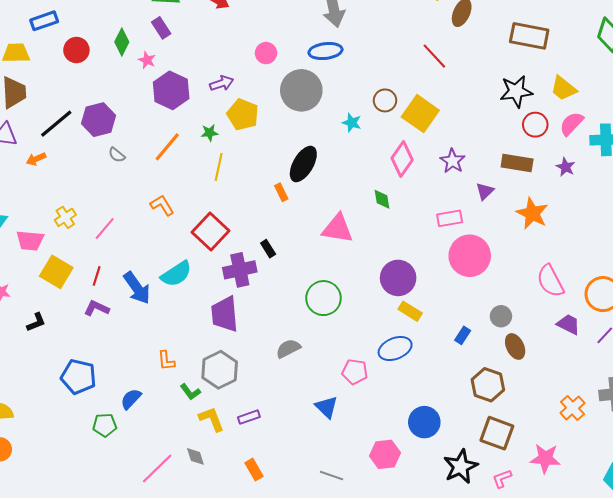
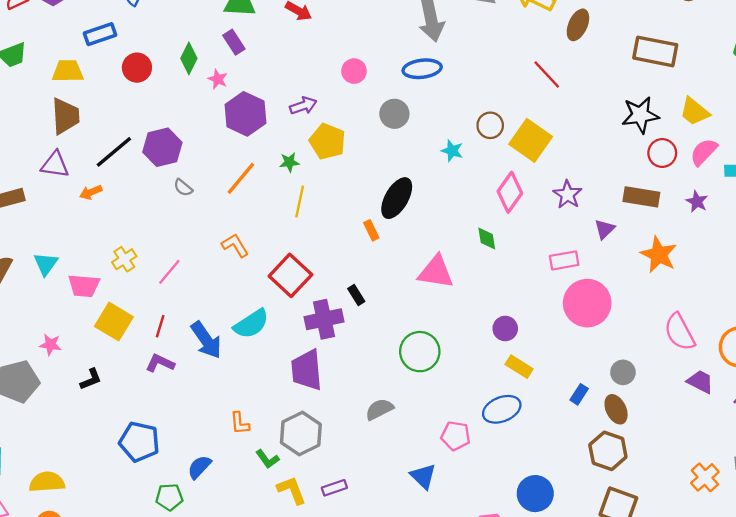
gray circle: (301, 90) -> (394, 114), size x0.6
purple circle: (398, 278) -> (505, 328), size x0.6
brown ellipse: (515, 346) -> (616, 409), moved

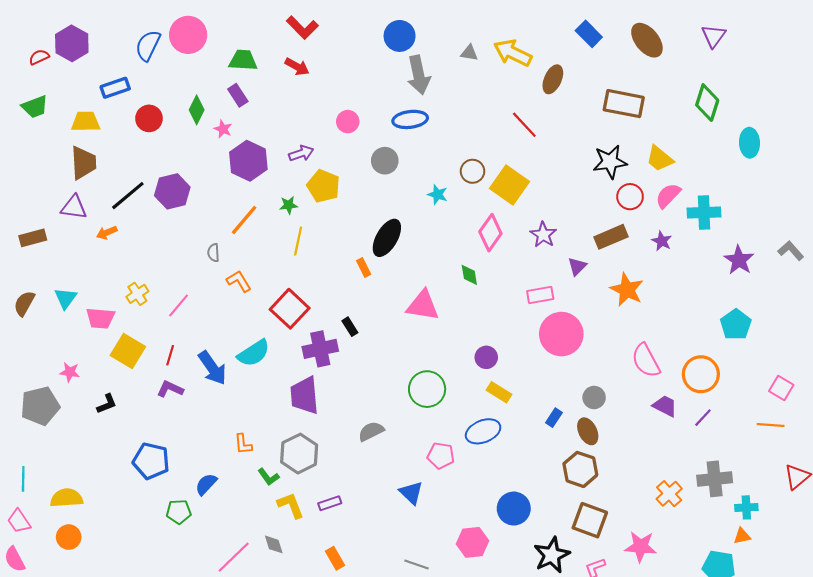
gray semicircle: (183, 188) -> (213, 253), moved, turned 48
brown rectangle: (641, 197) -> (611, 237), turned -32
green circle: (420, 352) -> (427, 389), moved

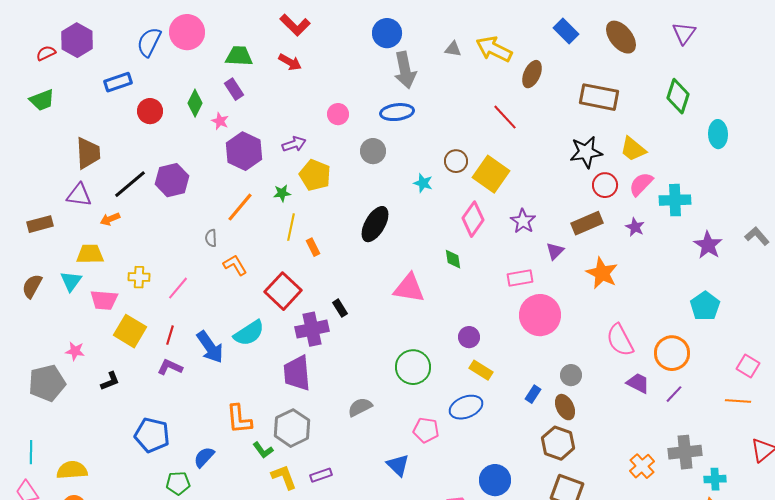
yellow trapezoid: (86, 122) -> (90, 254), moved
orange rectangle: (364, 267) -> (313, 247), moved
yellow cross: (137, 294) -> (139, 277), turned 35
orange L-shape: (243, 444) -> (239, 419), size x1.5

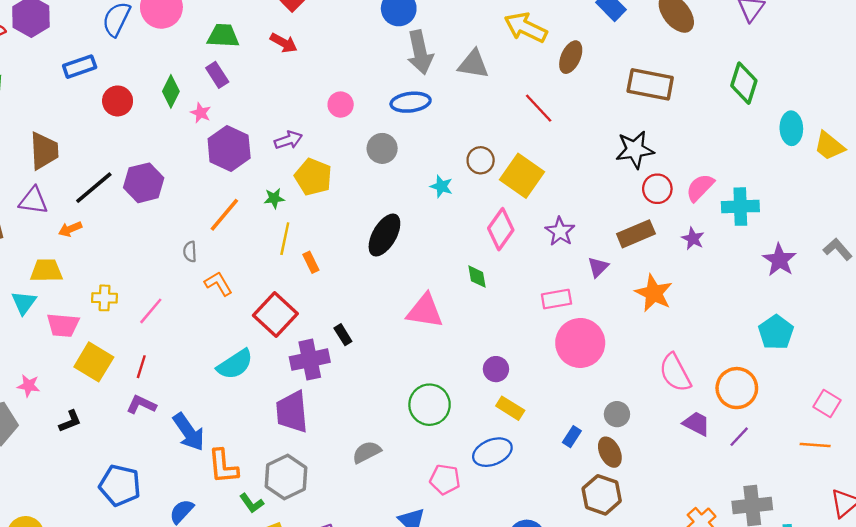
gray triangle: (453, 49) -> (473, 64), moved, size x1.6
yellow trapezoid: (633, 149) -> (829, 146), moved
blue arrow: (210, 347) -> (189, 432), moved

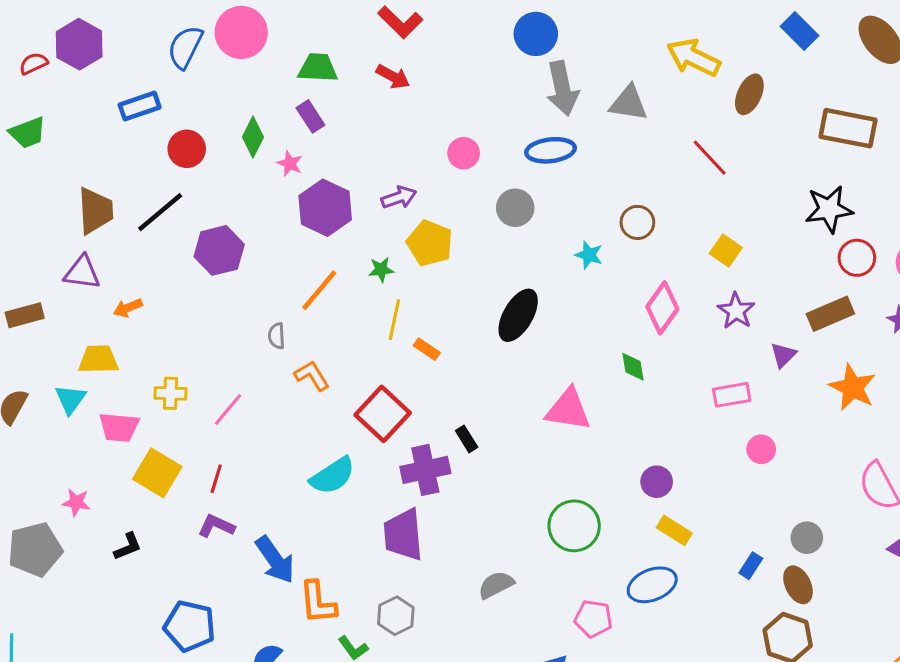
yellow square: (522, 176) -> (726, 250), moved, size x0.6
black line: (94, 188) -> (160, 212), moved
orange rectangle: (311, 262) -> (427, 349), turned -30
pink circle: (580, 343) -> (761, 449), size x0.5
gray hexagon: (286, 477) -> (396, 616), size x0.7

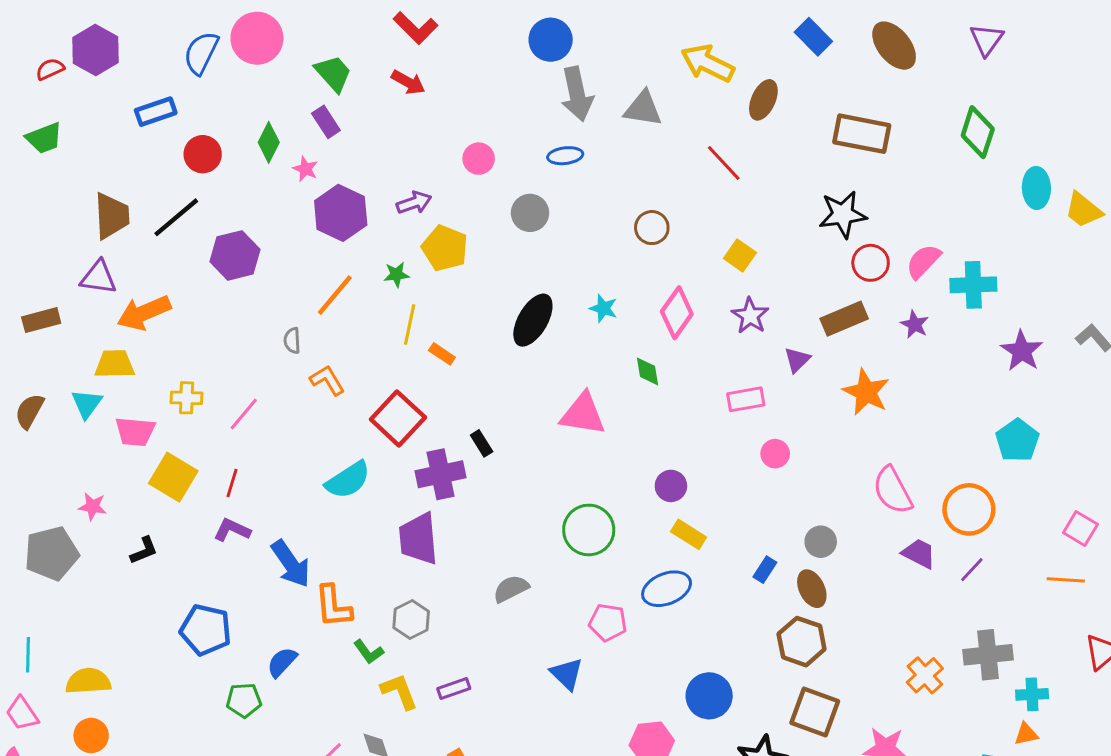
green trapezoid: (318, 68) -> (333, 73), turned 45
blue ellipse: (551, 150) -> (565, 156), size x0.7
cyan star: (589, 255) -> (603, 308), moved
orange arrow: (128, 308) -> (144, 313), size x1.8

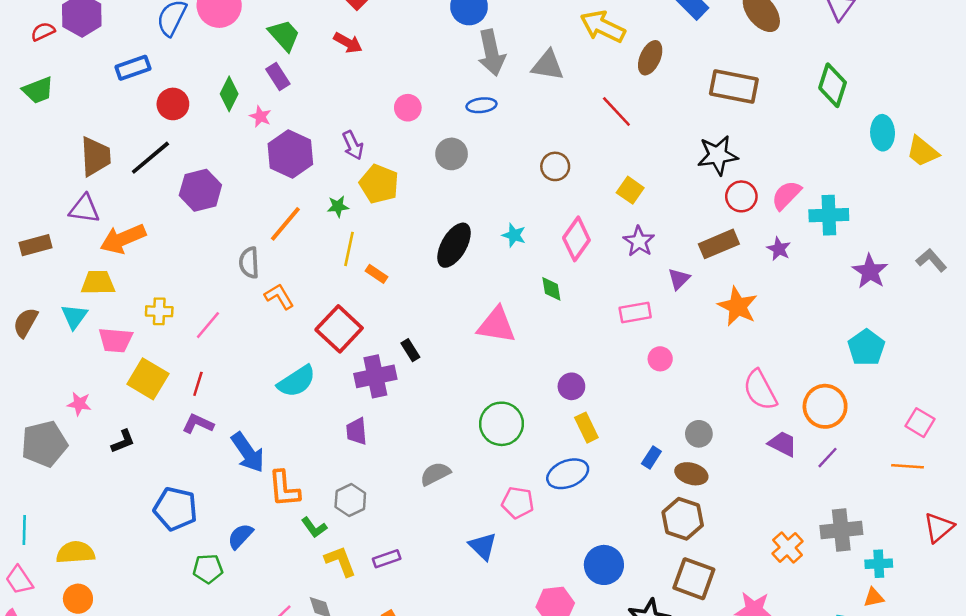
purple arrow: (414, 203) -> (353, 145), turned 84
gray semicircle: (292, 341) -> (249, 263), size x1.4
yellow rectangle: (689, 534) -> (586, 428), turned 32
purple trapezoid: (418, 539) -> (357, 431), size x0.6
brown ellipse: (812, 589) -> (691, 474), turned -48

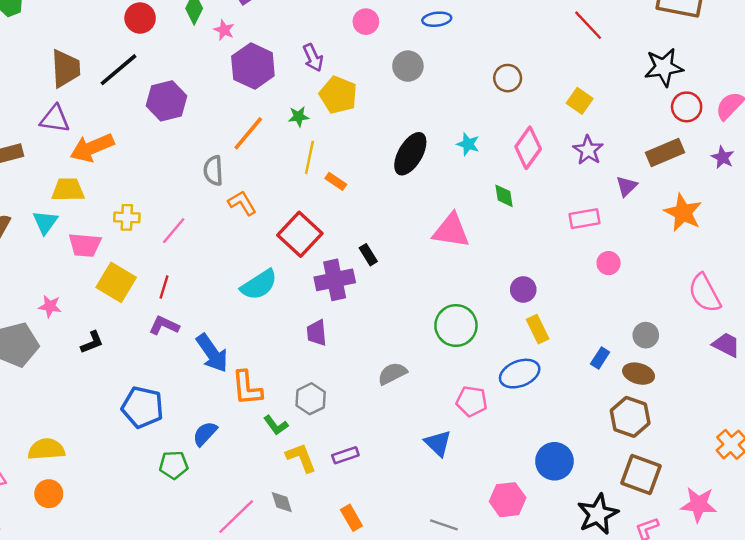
red line: (616, 111) -> (588, 25), moved

